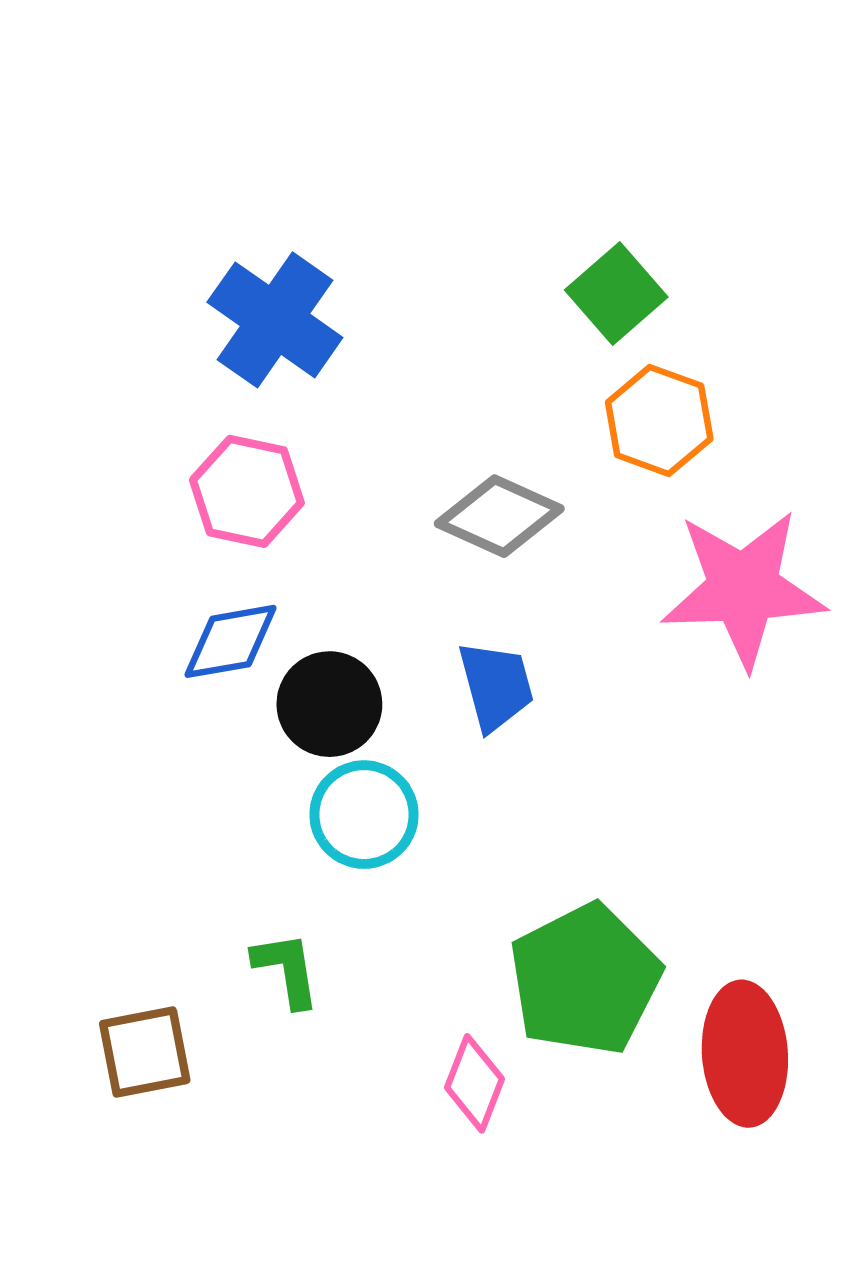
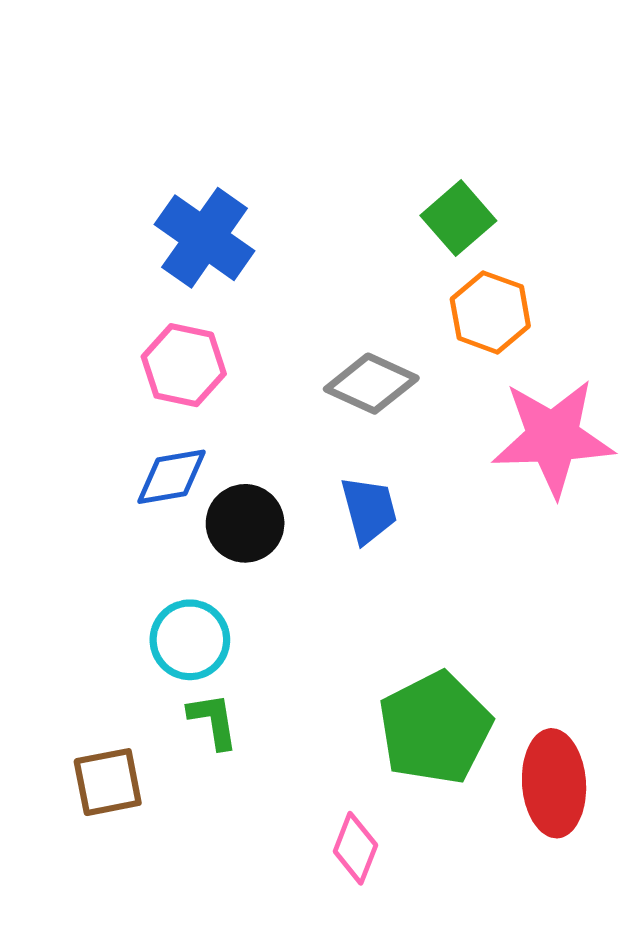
cyan circle: (364, 815) -> (190, 640), moved
pink diamond: (474, 1083) -> (355, 848), moved

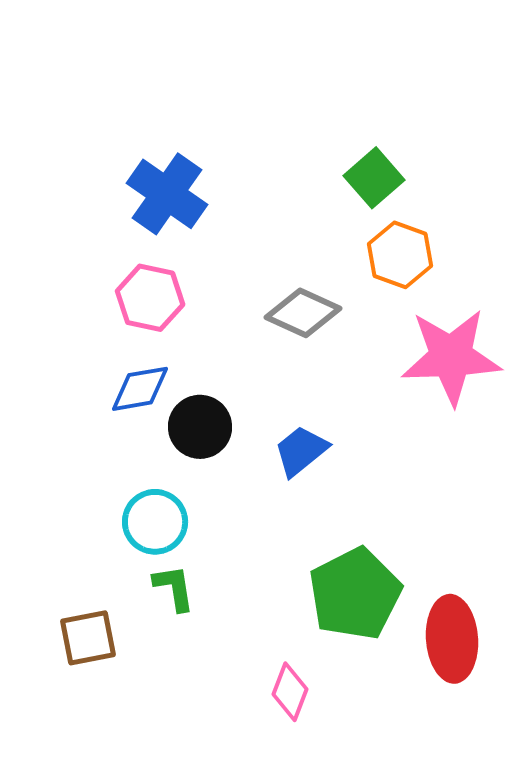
blue trapezoid: (369, 510) -> (301, 451), moved, turned -114

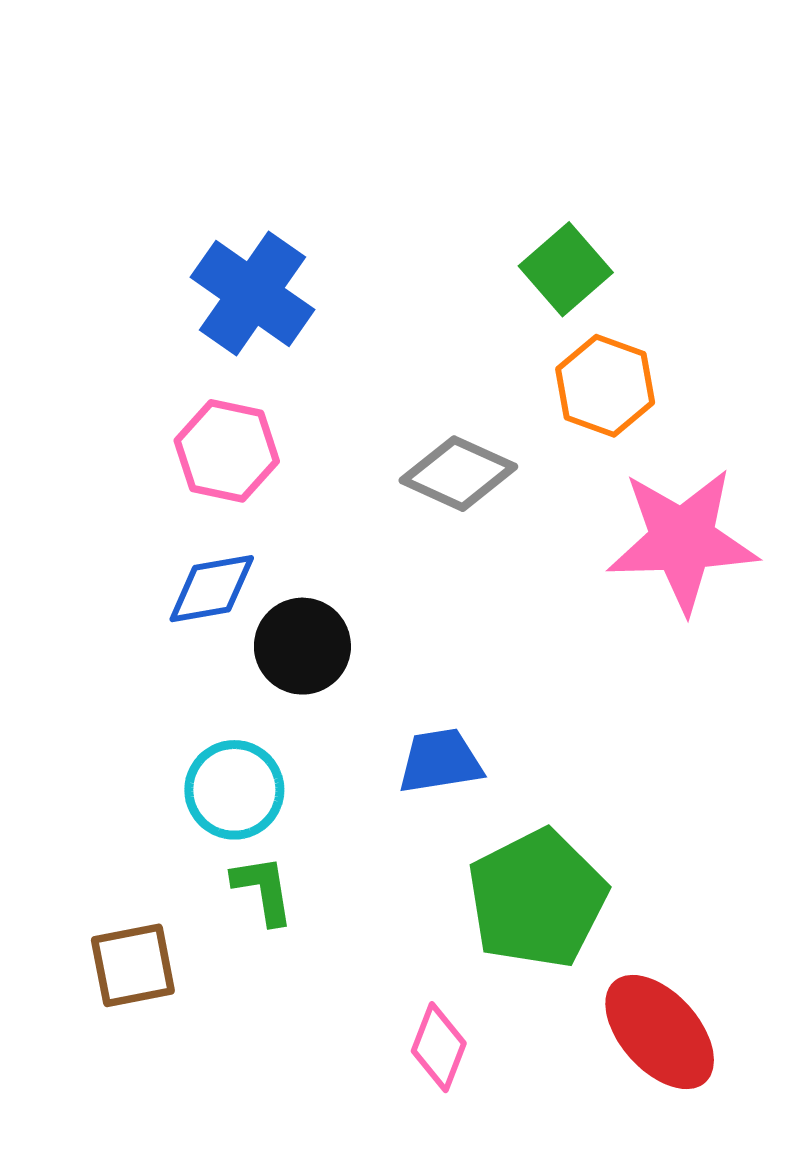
blue trapezoid: (301, 451) -> (440, 761), moved, turned 30
red ellipse: (452, 639) -> (660, 1032), moved, turned -38

